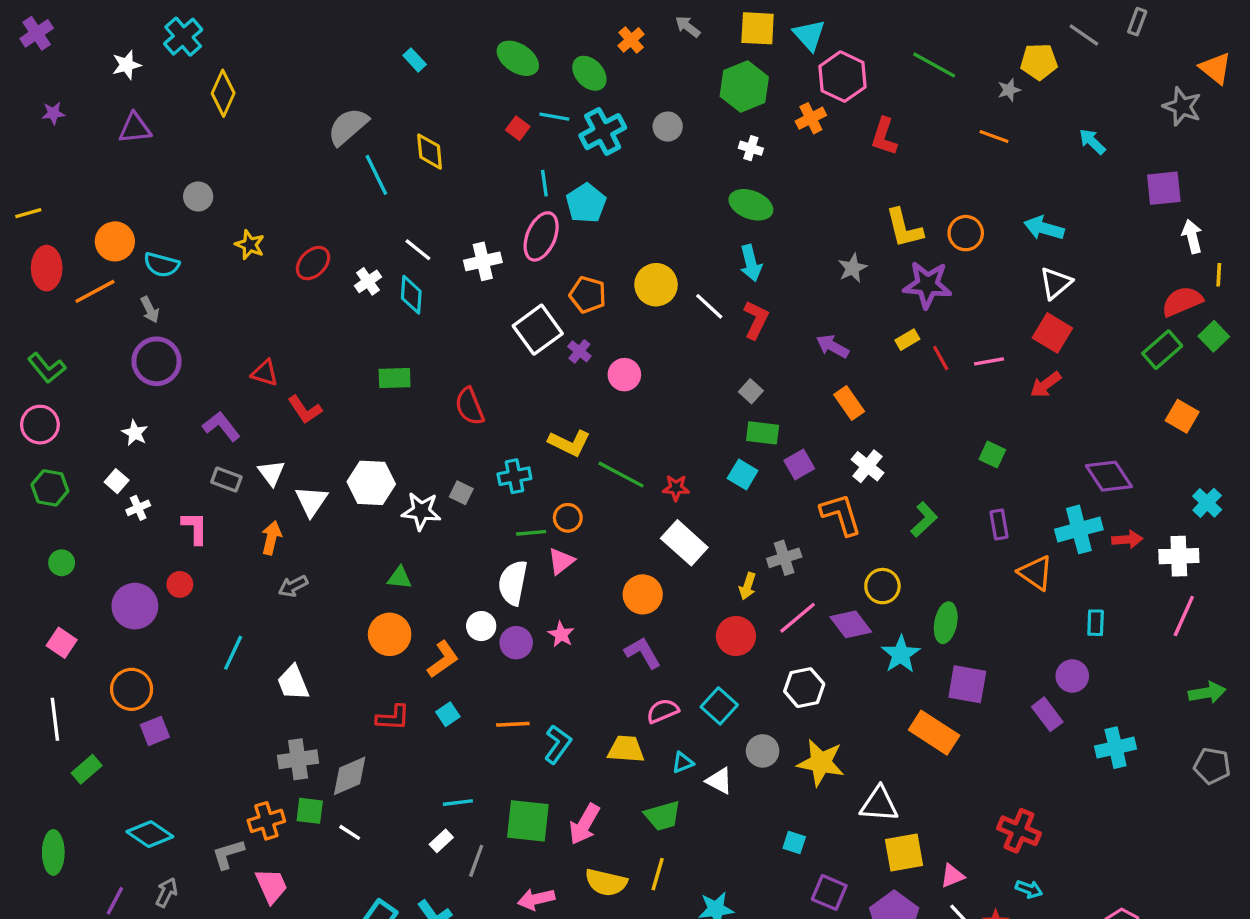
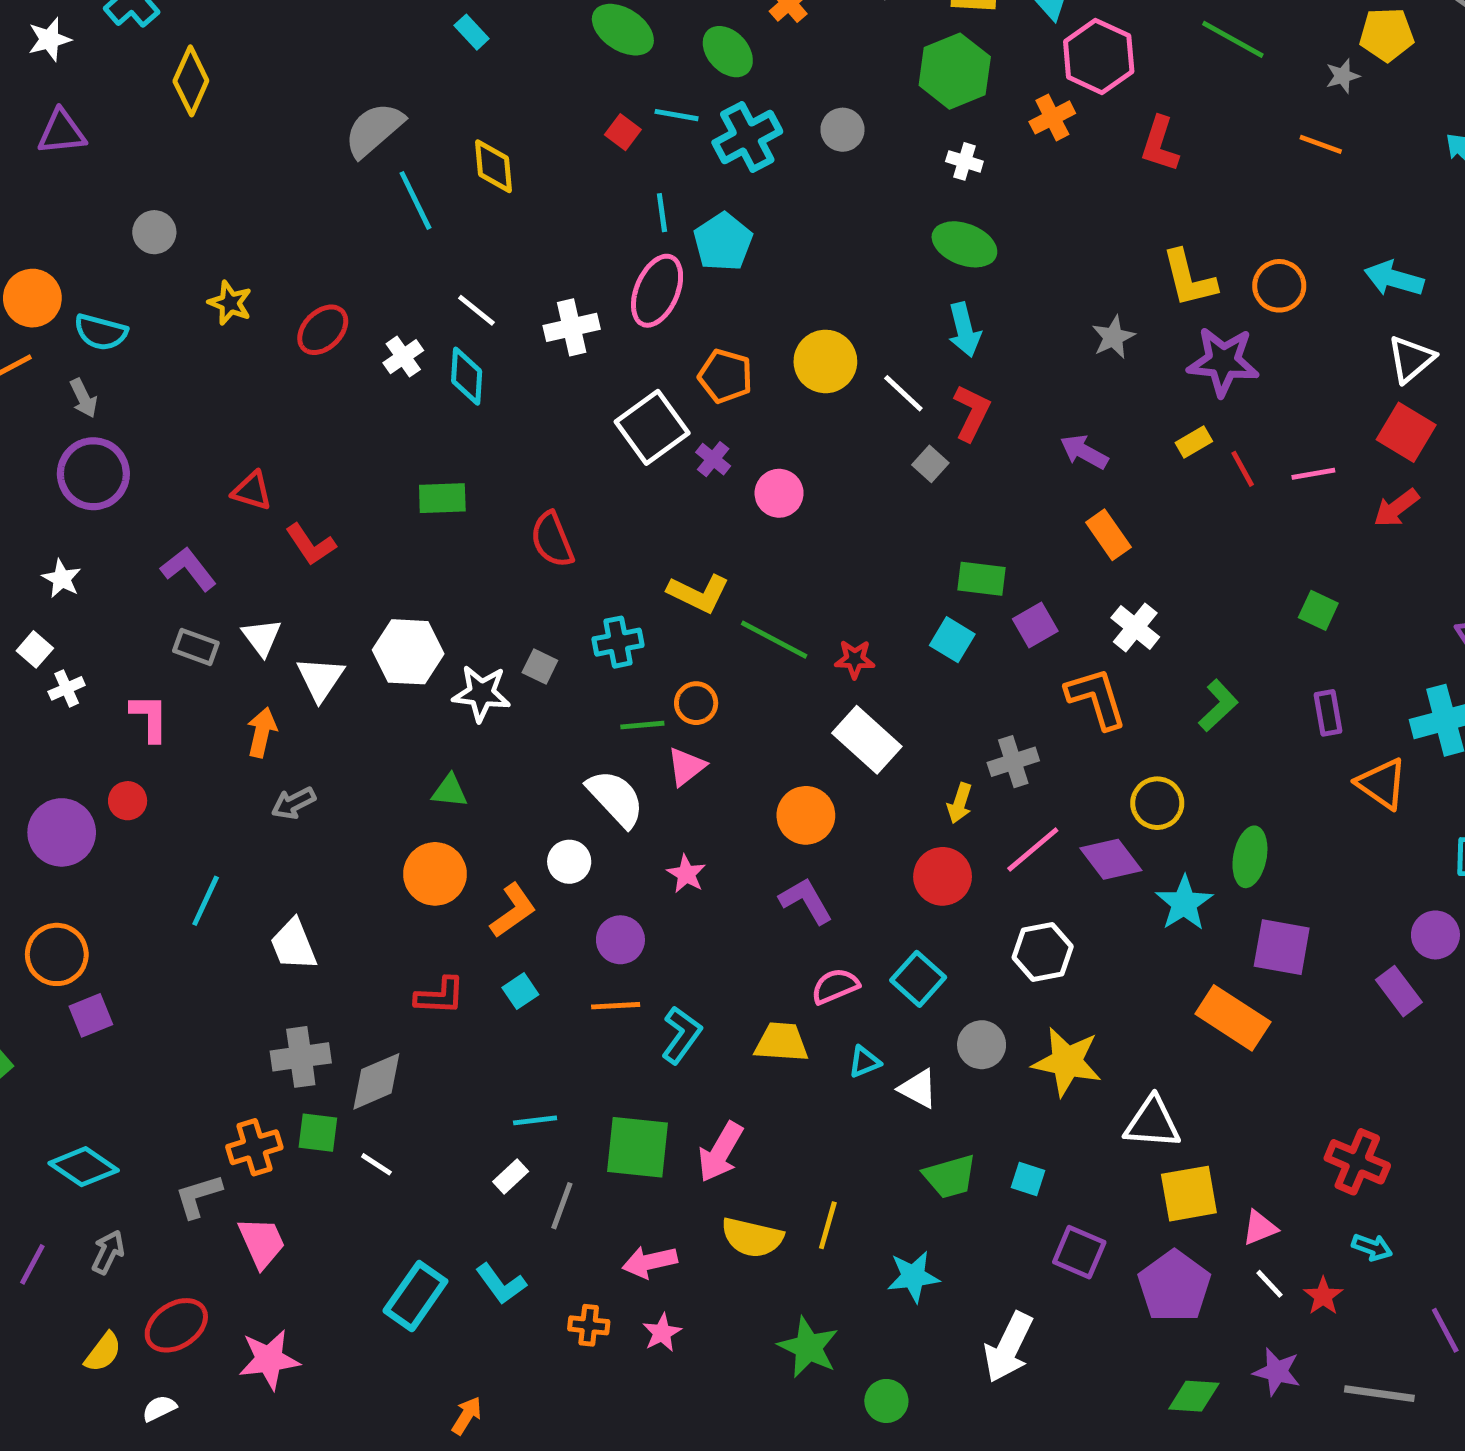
gray square: (751, 391) -> (930, 464), moved
white semicircle: (513, 583) -> (616, 798), turned 126
purple circle: (516, 643) -> (620, 940), moved
green trapezoid: (663, 816) -> (950, 1176), moved

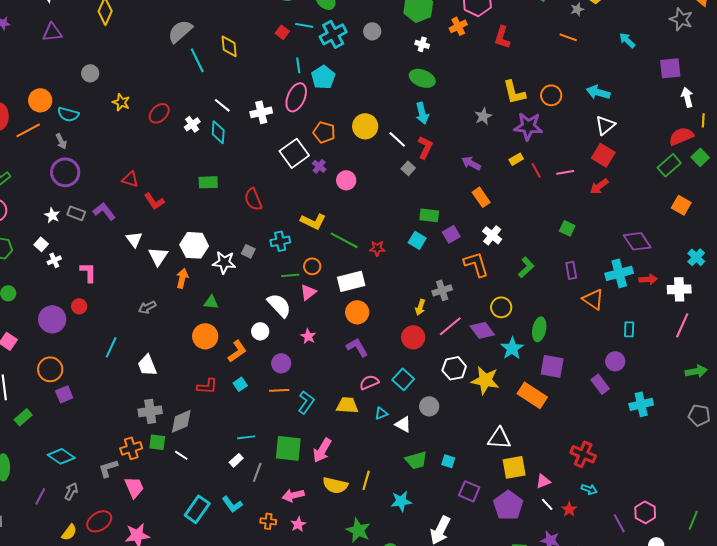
gray rectangle: (196, 647) -> (76, 213), moved
orange arrow: (262, 732) -> (182, 278), moved
white rectangle: (867, 740) -> (351, 281), moved, turned -56
yellow star: (1067, 1062) -> (485, 380), moved

